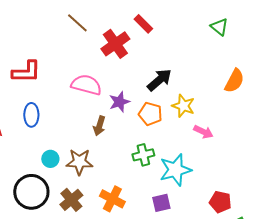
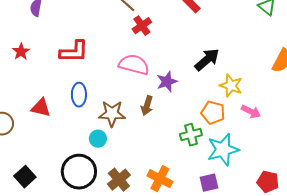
red cross: (115, 44) -> (142, 26), moved, size x0.7
orange pentagon: (150, 114) -> (213, 113), moved
brown star: (79, 162) -> (112, 114), moved

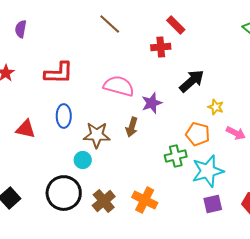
red cross: (142, 26) -> (161, 47), moved, turned 30
yellow star: (231, 86) -> (216, 107), size x0.7
purple square: (209, 183) -> (213, 204), moved

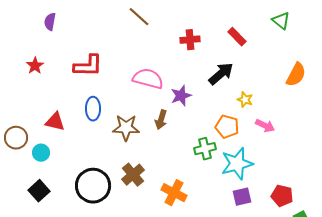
red rectangle: (176, 25) -> (237, 37), moved
cyan circle: (83, 160) -> (41, 153), moved
brown cross: (104, 201) -> (133, 175), moved

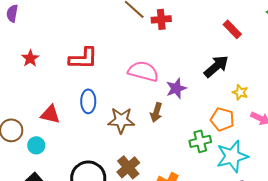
purple semicircle: (50, 22) -> (12, 13), moved
red cross: (190, 40) -> (161, 19), moved

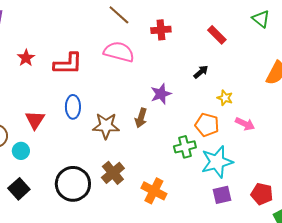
red cross: (161, 19) -> (161, 30), moved
red star: (30, 58) -> (26, 58), moved
black arrow: (216, 66) -> (201, 72), size x0.6
pink semicircle: (143, 71) -> (119, 52), moved
red triangle: (50, 114) -> (35, 120), turned 50

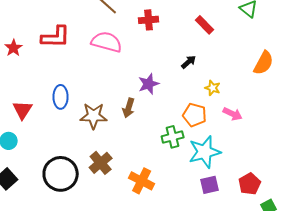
red L-shape: (68, 64) -> (56, 37), moved
red pentagon: (262, 194) -> (250, 184), turned 30

